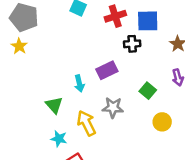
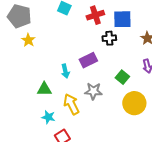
yellow star: (19, 46) -> (28, 40), moved
green triangle: (54, 105) -> (44, 89), turned -49
yellow circle: (162, 122) -> (134, 103), size x1.5

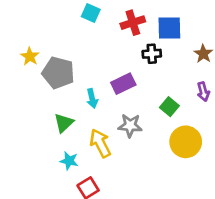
gray pentagon: (19, 16) -> (58, 73), moved
yellow star: (28, 40) -> (30, 56), moved
green triangle: (44, 89) -> (64, 123), turned -42

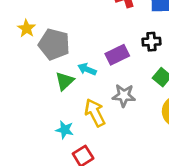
black cross: (152, 54) -> (151, 42), moved
cyan arrow: (92, 98) -> (87, 69), turned 126
green triangle: (64, 123) -> (65, 81), moved

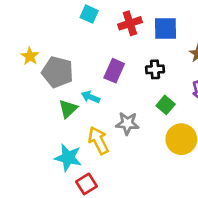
purple rectangle: (117, 55) -> (114, 71), moved, turned -40
cyan star: (65, 130) -> (68, 158), size x1.5

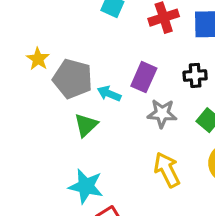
cyan arrow: (90, 97) -> (109, 94), moved
gray star: (127, 123) -> (162, 113), moved
yellow arrow: (98, 140) -> (167, 170), moved

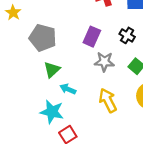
yellow star: (38, 59) -> (13, 13), moved
black cross: (195, 75) -> (127, 35), turned 35
cyan arrow: (109, 94) -> (68, 89), moved

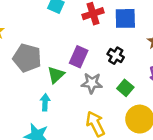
green triangle: (52, 70) -> (56, 75), moved
cyan arrow: (68, 89) -> (45, 102), moved, turned 70

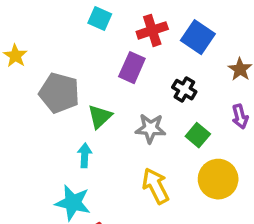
blue square: (125, 18) -> (198, 37), turned 35
purple rectangle: (79, 57) -> (132, 68), moved

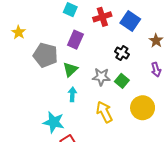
purple rectangle: (132, 68) -> (75, 40), moved
green square: (198, 135) -> (122, 81), moved
cyan arrow: (85, 155) -> (72, 94), moved

